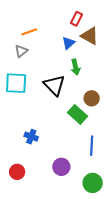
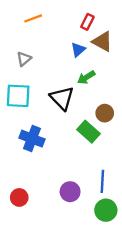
orange line: (29, 32) -> (33, 18), moved
green arrow: (75, 67) -> (86, 77), turned 70
blue cross: (31, 137) -> (32, 139), moved, size x1.5
blue line: (92, 146) -> (102, 181), moved

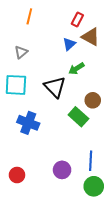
orange line: (33, 18) -> (29, 16), turned -56

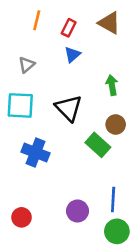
red rectangle: (77, 19) -> (69, 28), moved
brown triangle: (91, 37) -> (109, 23), moved
blue triangle: (69, 44) -> (72, 55), moved
green arrow: (76, 69) -> (112, 85), moved, turned 112

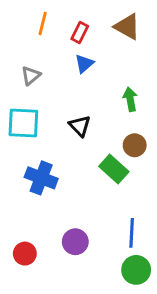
black triangle: (69, 108) -> (80, 126), size x0.7
purple circle: (77, 211) -> (75, 242), moved

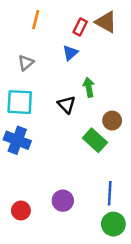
red rectangle: (80, 32) -> (80, 27), moved
green arrow: (130, 99) -> (89, 87), moved
blue cross: (41, 178) -> (17, 140), moved

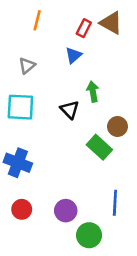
blue cross: (17, 140) -> (18, 163), moved
red circle: (21, 211) -> (22, 209), moved
green circle: (113, 224) -> (89, 235), moved

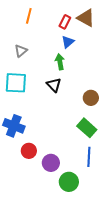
blue triangle: (73, 55) -> (68, 42), moved
green arrow: (93, 92) -> (60, 62), moved
green rectangle: (99, 147) -> (87, 128), moved
red circle: (22, 209) -> (29, 151), moved

